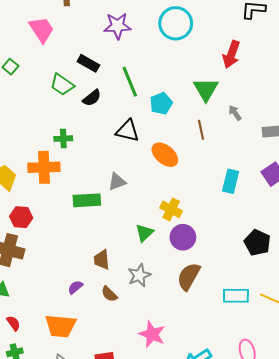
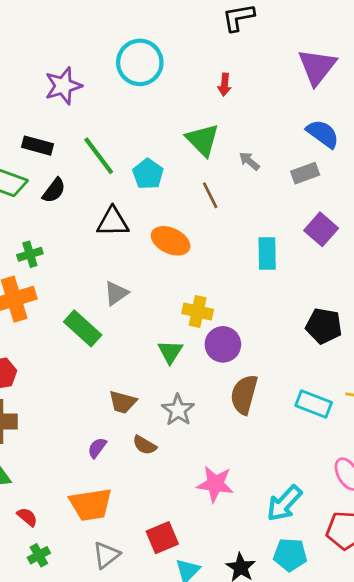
red arrow: (231, 54) -> (225, 85), size x0.6
green rectangle: (87, 200) -> (83, 328), turned 60
brown trapezoid: (102, 260) -> (123, 402), turned -55
cyan rectangle: (236, 296) -> (314, 404), turned 35

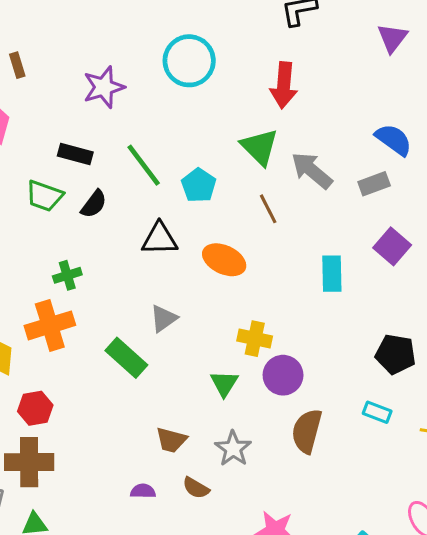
purple triangle: (317, 67) -> (392, 38), moved, size x0.7
red arrow: (225, 85) -> (284, 85), size x1.8
gray arrow: (249, 161) -> (312, 170), size x1.8
cyan rectangle: (314, 404) -> (377, 412), moved, size x0.7
purple semicircle: (97, 448) -> (143, 491), turned 55

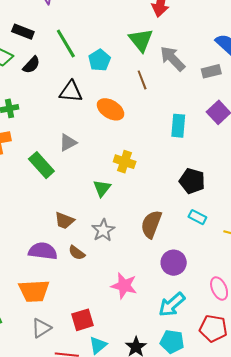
black pentagon: (396, 354) -> (192, 181), moved
purple circle: (283, 375) -> (174, 263), moved
purple semicircle: (143, 491) -> (43, 251), size x1.8

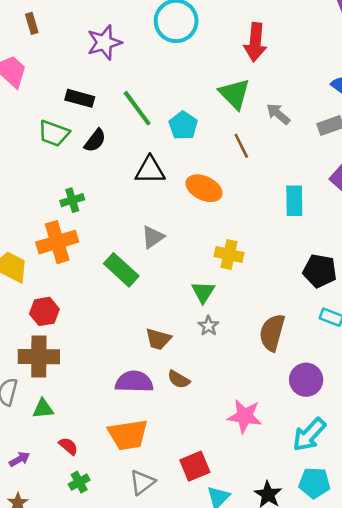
gray arrow: (173, 59) -> (278, 114), size x0.7
gray star: (103, 230) -> (208, 326), moved, size x0.7

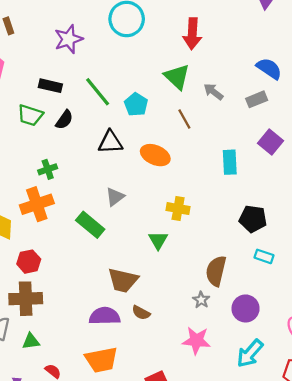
gray star: (208, 326) -> (201, 300), moved
brown trapezoid: (158, 339) -> (123, 280), size x1.4

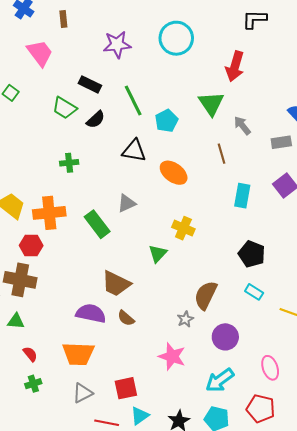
brown line: (184, 119) -> (222, 154), moved
orange cross: (37, 204) -> (49, 213), moved

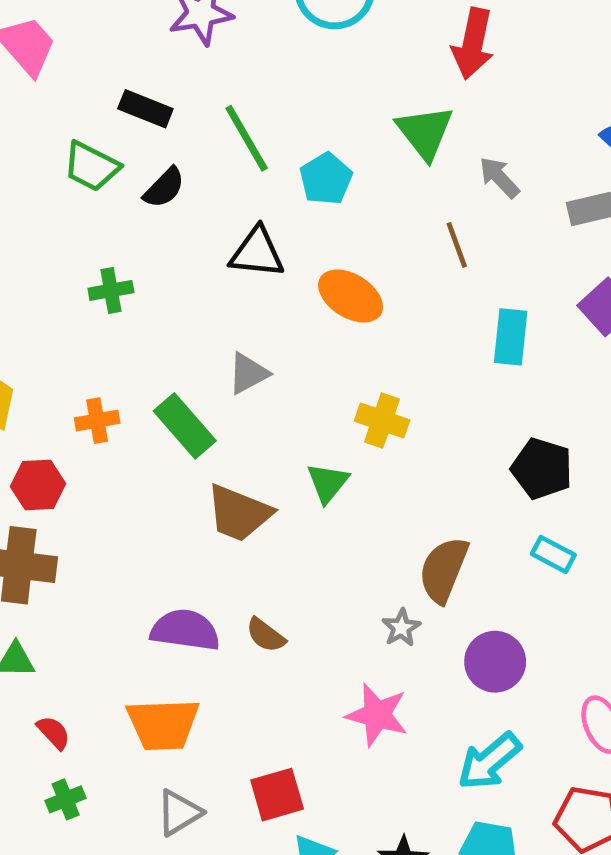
orange cross: (49, 213) -> (97, 421), moved, size x0.6
brown trapezoid: (116, 284) -> (239, 513), moved

